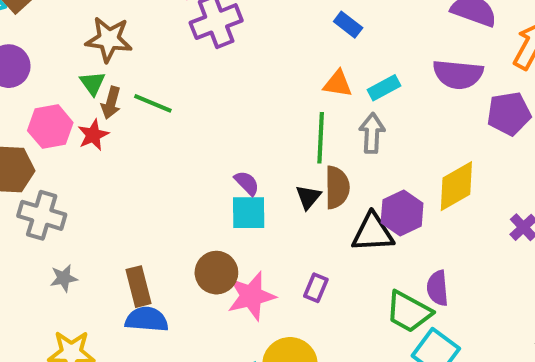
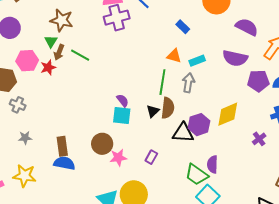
gray cross: (42, 215) -> (18, 105), size x0.7
pink star: (251, 296) -> (118, 158), size x0.7

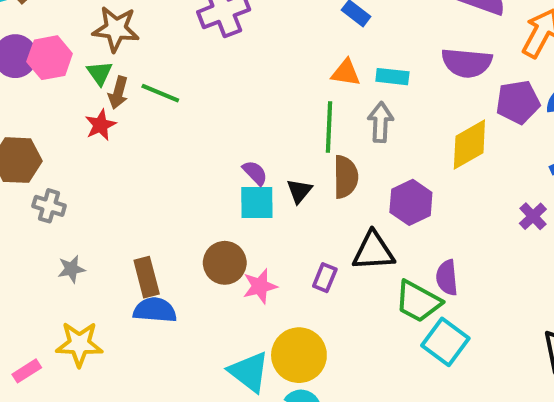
pink hexagon: (27, 61) -> (50, 58), moved
cyan rectangle: (197, 61) -> (392, 77), turned 35
black triangle: (153, 111) -> (299, 191), moved
yellow diamond: (228, 114) -> (469, 145), moved
black triangle: (183, 133) -> (373, 251), moved

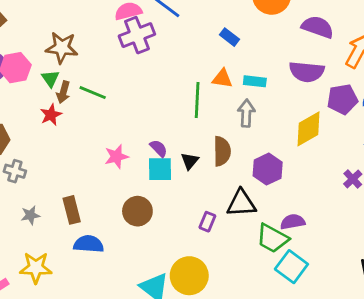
green line: (329, 127) -> (197, 100), moved
brown rectangle: (147, 277) -> (72, 210), moved
purple semicircle: (447, 278) -> (293, 222), turned 85
pink star: (260, 286) -> (116, 157), moved

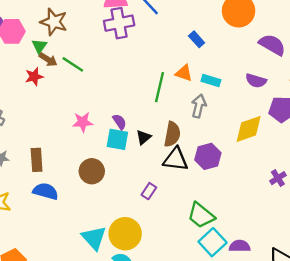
purple semicircle: (307, 72) -> (256, 81), size x0.7
brown arrow: (63, 92) -> (48, 60), turned -84
black triangle: (241, 203) -> (176, 159), moved
purple semicircle: (293, 222) -> (240, 246), moved

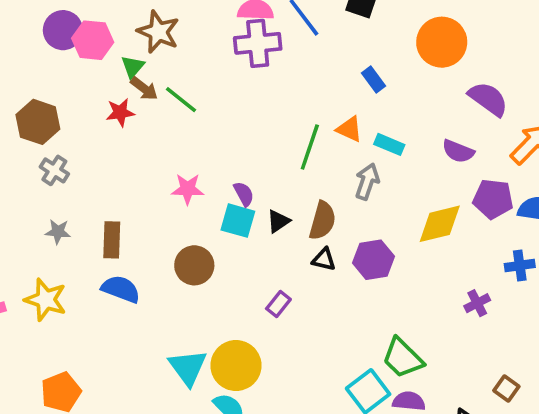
black triangle: (176, 159) -> (324, 259), size x0.6
green trapezoid: (201, 215) -> (403, 358), moved

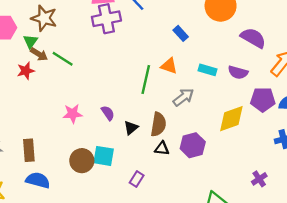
cyan rectangle: (389, 144) -> (207, 70), moved
gray arrow: (367, 181) -> (183, 97), turned 40
cyan square: (238, 221) -> (104, 156), moved
purple cross: (477, 303) -> (259, 179), moved

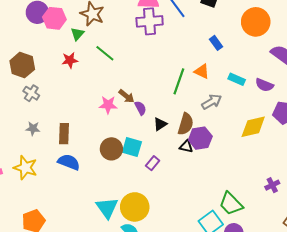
brown arrow: (39, 54) -> (126, 96), moved
purple hexagon: (193, 145) -> (200, 138), moved
purple rectangle: (137, 179) -> (153, 163), moved

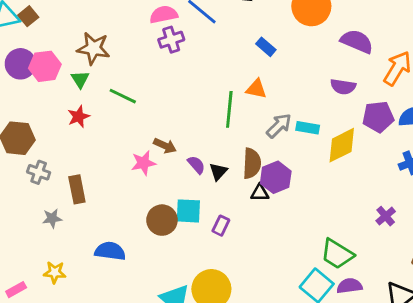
purple cross: (150, 21) -> (171, 40), size x0.7
cyan rectangle: (237, 79) -> (308, 128), moved
purple semicircle: (140, 108) -> (196, 165), moved
brown rectangle: (64, 134) -> (77, 189), moved
yellow star: (25, 168) -> (55, 272), size x0.7

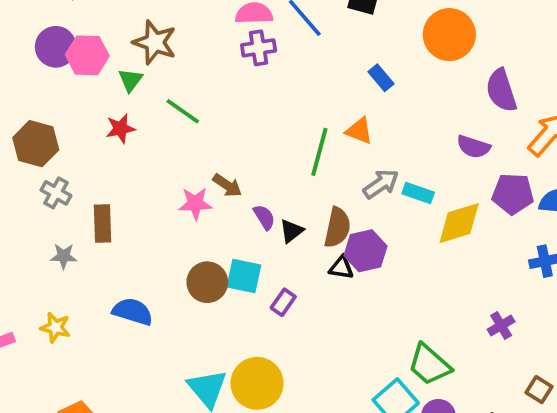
purple semicircle: (357, 41) -> (501, 90), turned -140

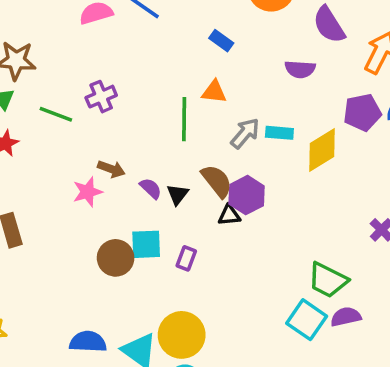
purple cross: (259, 48) -> (101, 97), moved
purple semicircle: (473, 147) -> (300, 69), moved
brown semicircle: (337, 227) -> (217, 181), turned -36
blue semicircle: (133, 312) -> (88, 342), moved

